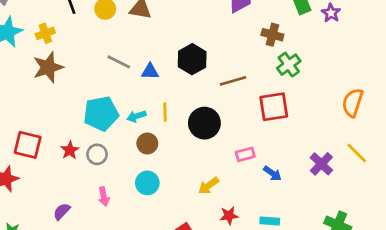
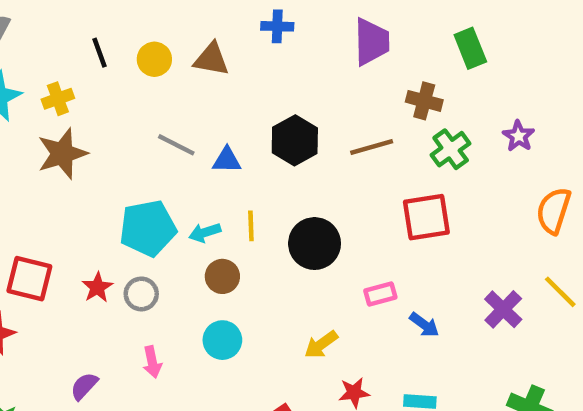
purple star: (331, 13) -> (519, 136), moved
brown line: (233, 81) -> (372, 147), moved

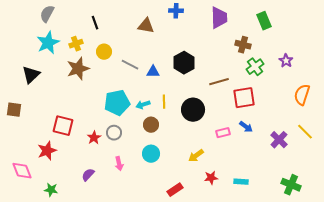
yellow circle: (154, 59) -> (104, 52), moved
brown line: (372, 147) -> (219, 82), moved
red star: (97, 287) -> (94, 138), moved
blue arrow: (424, 325) -> (246, 127), moved

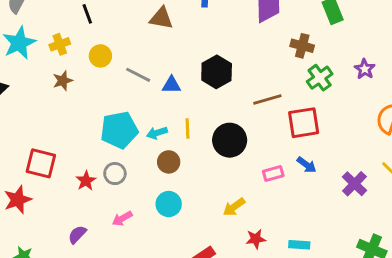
brown star: (78, 69) -> (63, 81), size x0.6
pink arrow: (119, 164) -> (122, 219), turned 72

